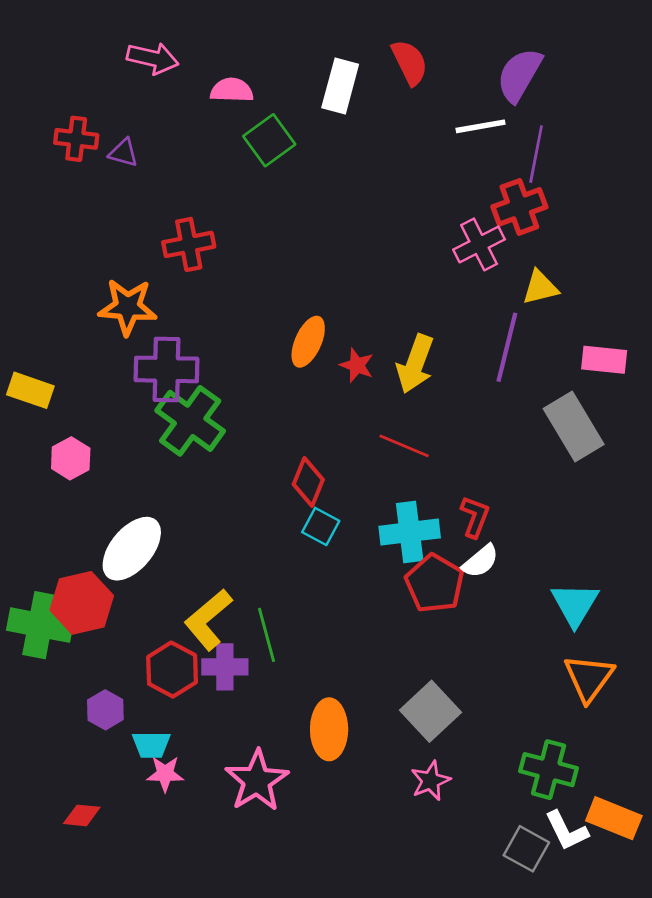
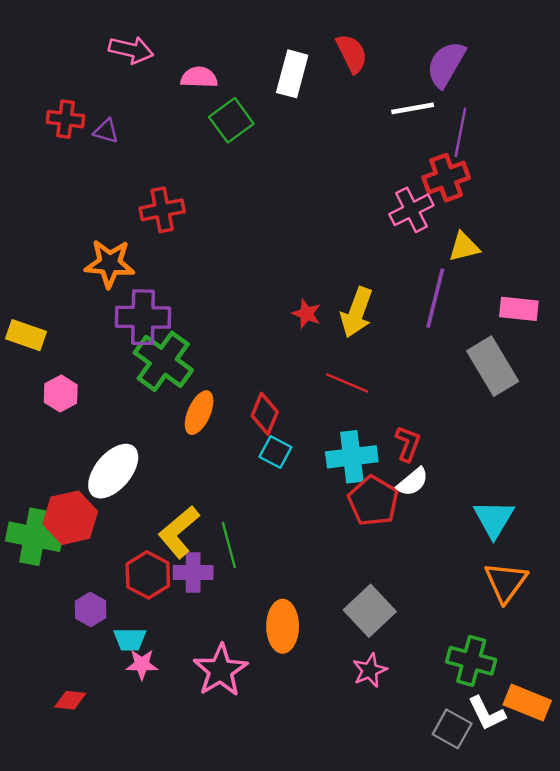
orange ellipse: (308, 342) -> (199, 413), moved

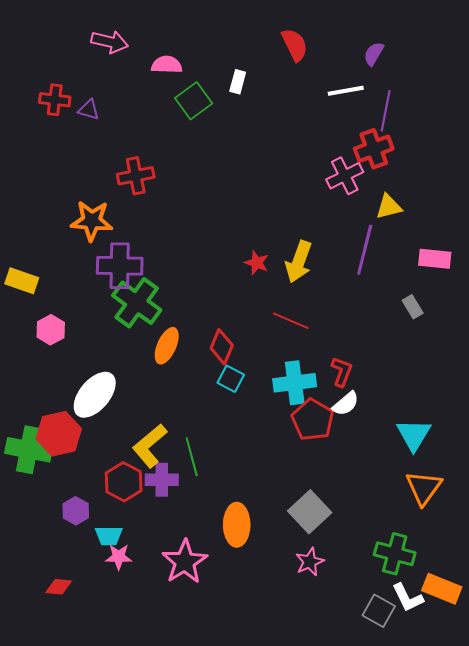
purple semicircle: (446, 64) -> (374, 54), size x0.6
white rectangle: (292, 74) -> (238, 82), moved, size x0.6
gray rectangle: (493, 366) -> (413, 307), size x0.5

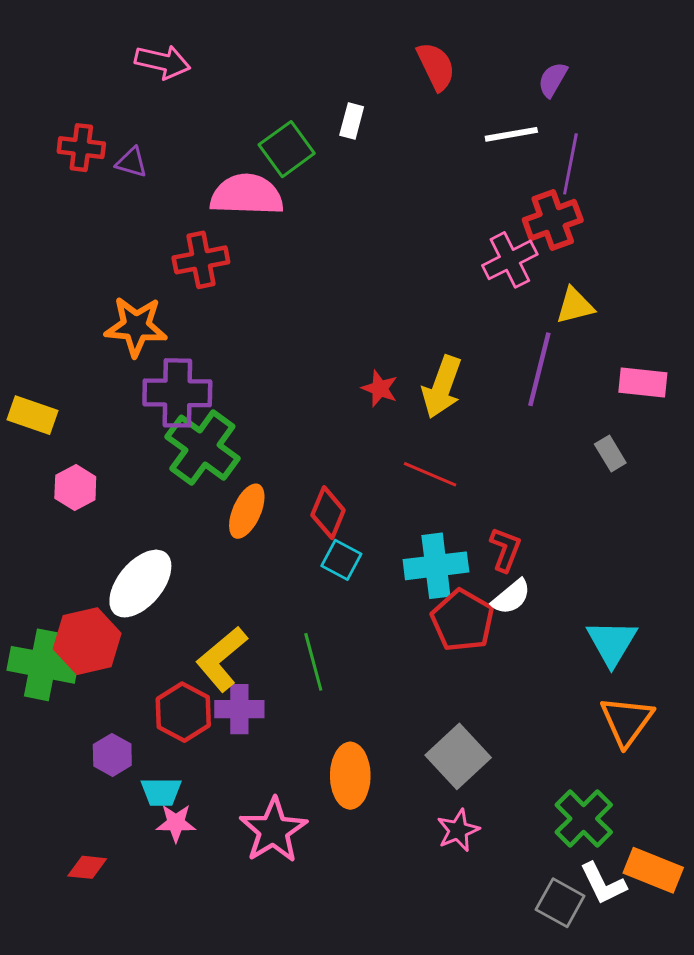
pink semicircle: (167, 65) -> (247, 195), moved, size x1.6
green line: (192, 457) -> (313, 662), moved
green cross: (395, 554) -> (584, 819), turned 30

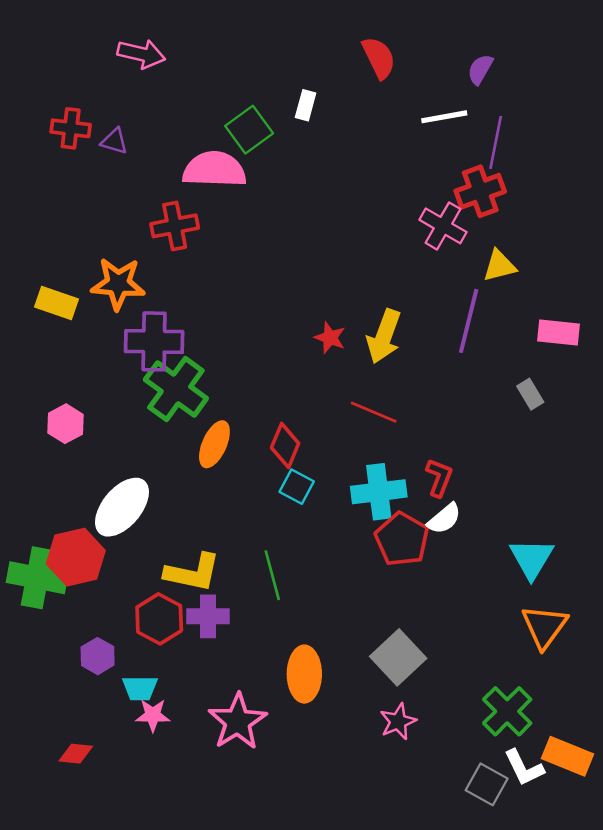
pink cross: (510, 260) -> (443, 226), turned -33
yellow rectangle: (33, 415) -> (56, 303), moved
yellow L-shape: (222, 659) -> (193, 573), turned -128

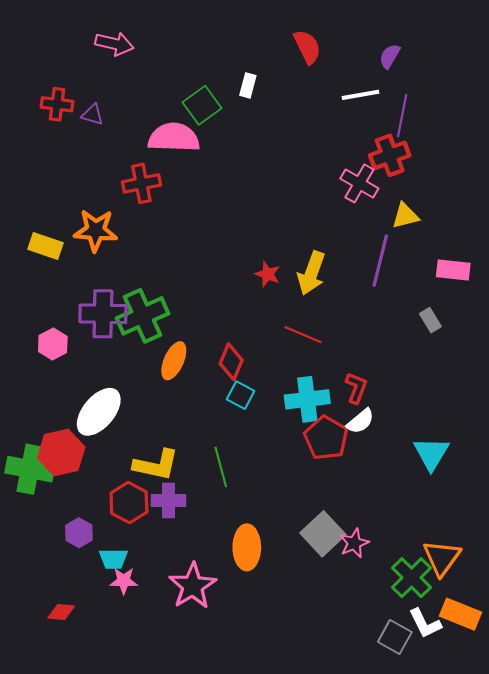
purple cross: (154, 341) -> (103, 314), moved
green cross: (176, 389) -> (143, 316), turned 30
orange triangle: (544, 627) -> (442, 558), moved
pink star: (398, 722) -> (354, 543), moved

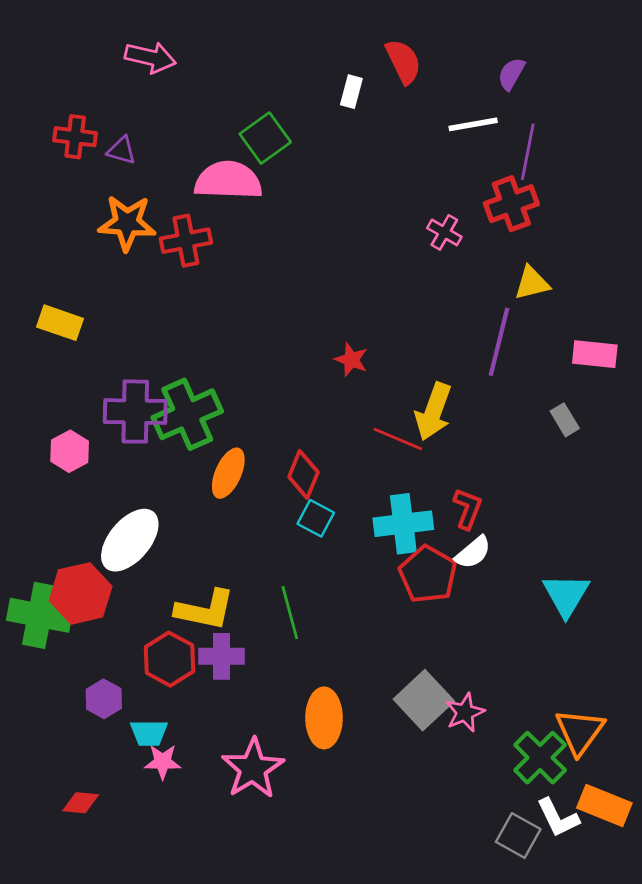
white rectangle: (248, 85) -> (351, 92), moved
pink cross: (359, 183) -> (444, 232), moved, size x0.7
orange star: (96, 230) -> (127, 223), moved
yellow arrow: (311, 273) -> (433, 412), moved

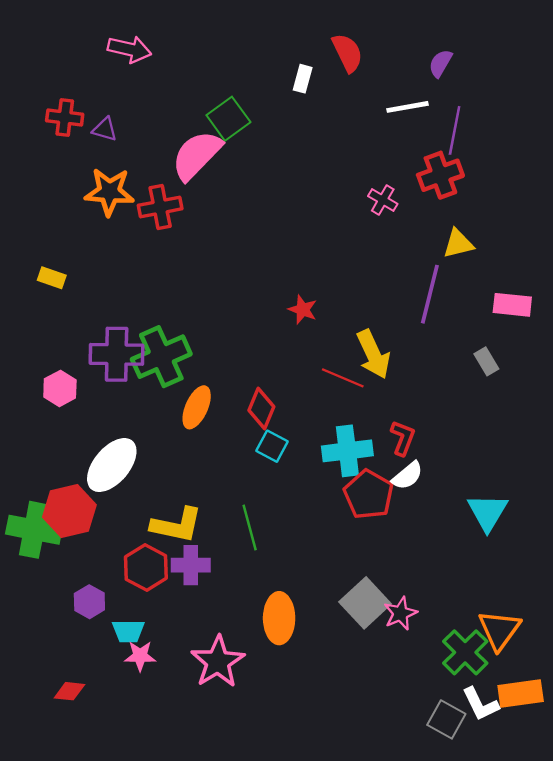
pink semicircle: (228, 180) -> (197, 155), turned -48
yellow rectangle: (60, 323) -> (52, 278), size x0.7
yellow arrow: (433, 412) -> (373, 354), turned -45
orange rectangle: (604, 805) -> (521, 694), turned -30

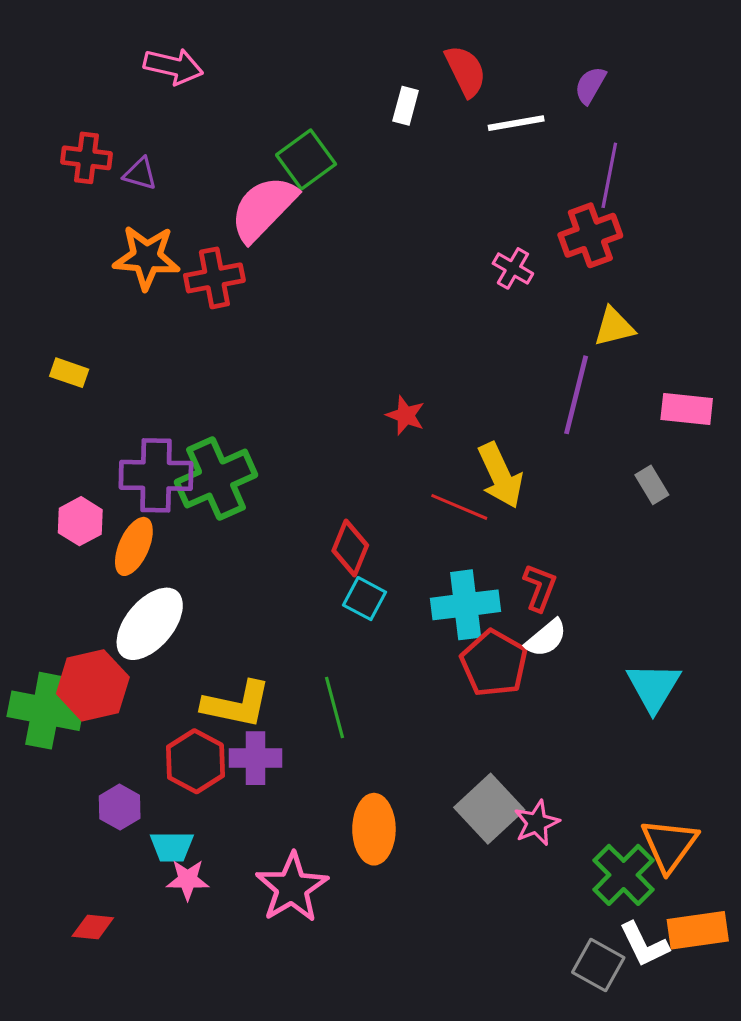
white line: (407, 107) -> (516, 123), moved
orange ellipse: (197, 407) -> (134, 546), moved

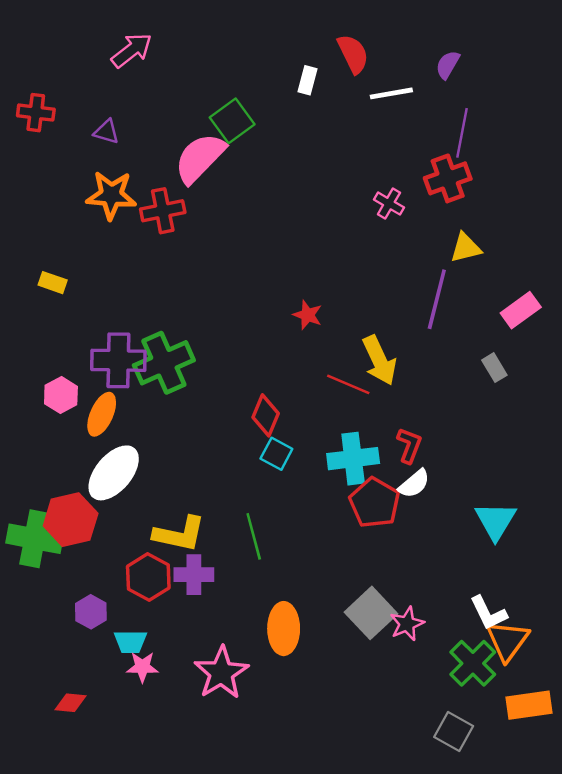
pink arrow: (173, 66) -> (132, 50), turned -51
red cross: (87, 158) -> (36, 113), moved
pink rectangle: (687, 409) -> (521, 310), turned -42
white L-shape: (644, 944) -> (488, 613), moved

